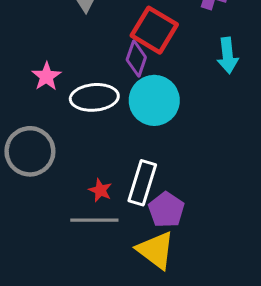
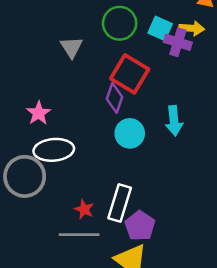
cyan arrow: (228, 55) -> (174, 121), moved
white ellipse: (94, 97) -> (54, 150), moved
cyan circle: (154, 100) -> (130, 133), size x0.7

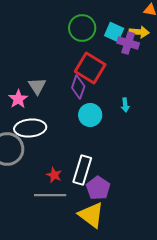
gray triangle: (71, 47) -> (37, 86), moved
cyan arrow: (174, 121) -> (125, 105), size x0.6

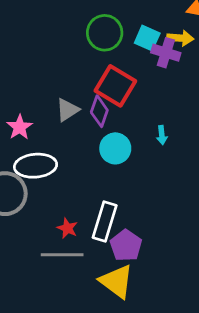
gray triangle: (37, 86) -> (67, 110), moved, turned 30

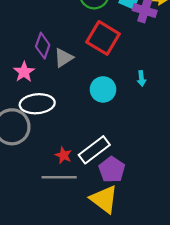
purple diamond: (99, 111) -> (43, 46), moved
white rectangle: (105, 222) -> (94, 150), turned 36

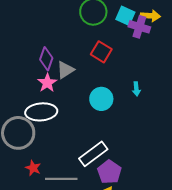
red square: (103, 38) -> (101, 52), size x0.7
pink star: (24, 72) -> (47, 83), moved
red star: (64, 155) -> (33, 168), moved

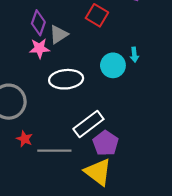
pink star: (47, 83) -> (39, 48), turned 30
cyan circle: (101, 99) -> (113, 65), moved
white ellipse: (41, 112) -> (66, 79), moved

